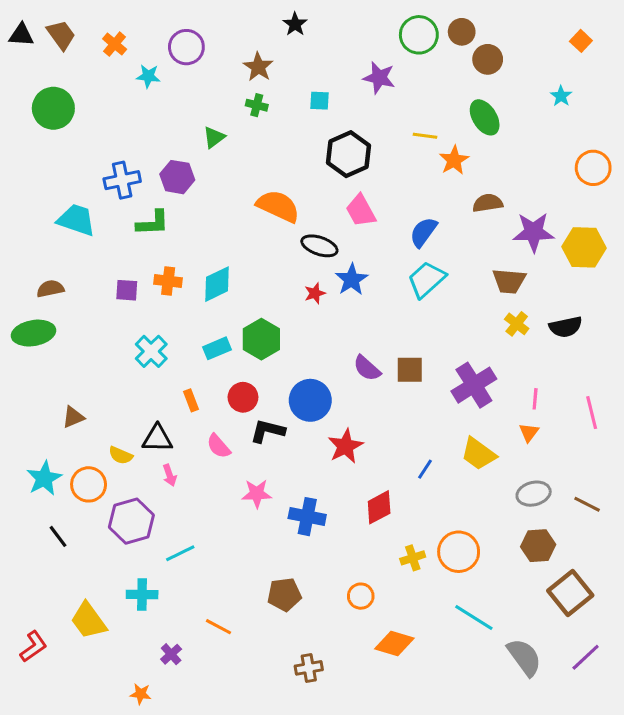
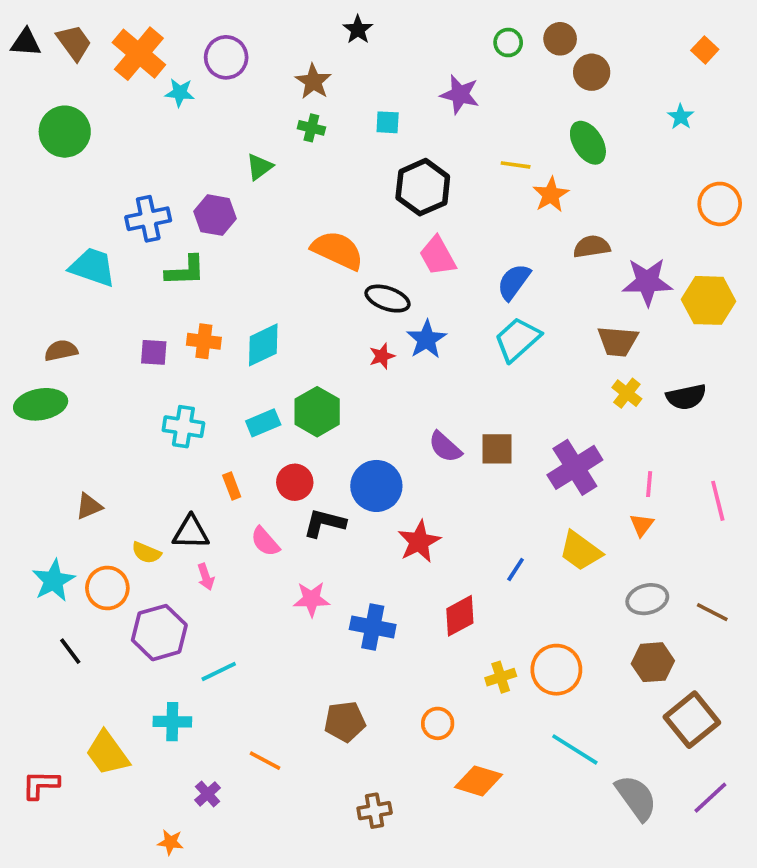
green circle: (419, 35) -> (508, 43), size x0.6
orange cross: (115, 44) -> (139, 54), size x1.8
cyan cross: (151, 351) -> (183, 427), turned -36
red L-shape: (33, 647) -> (41, 785), turned -144

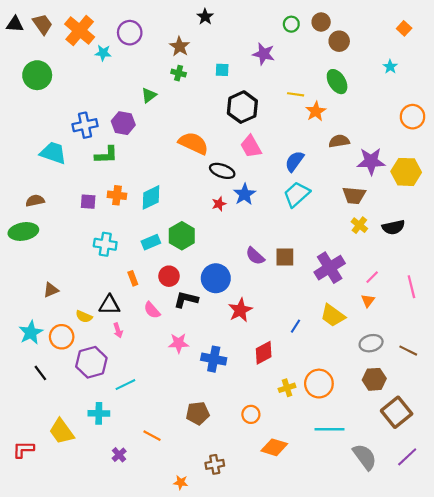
pink line: (649, 484) -> (372, 277), turned 40
cyan line: (575, 749) -> (330, 429), turned -32
orange star: (170, 842) -> (181, 482), moved

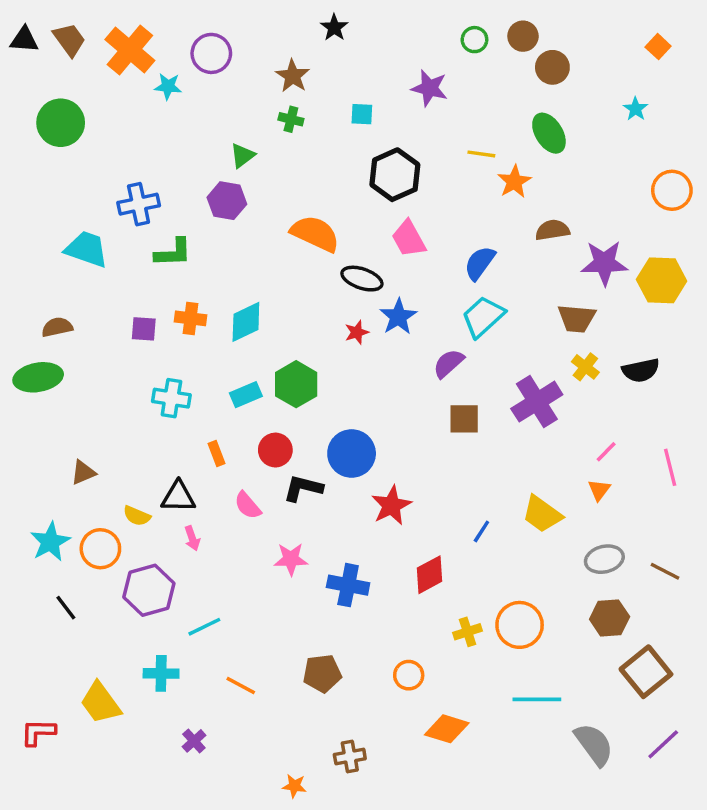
purple hexagon: (123, 123) -> (227, 201), moved
purple semicircle: (255, 256) -> (449, 363), moved, turned 96
purple cross: (330, 268) -> (537, 402), moved
orange line: (152, 436) -> (241, 686), moved

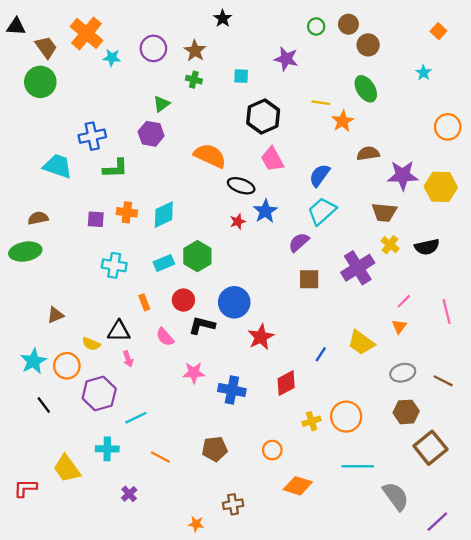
brown trapezoid: (69, 40) -> (46, 47), moved
purple circle: (211, 53) -> (153, 48), moved
purple line: (663, 744) -> (437, 522), moved

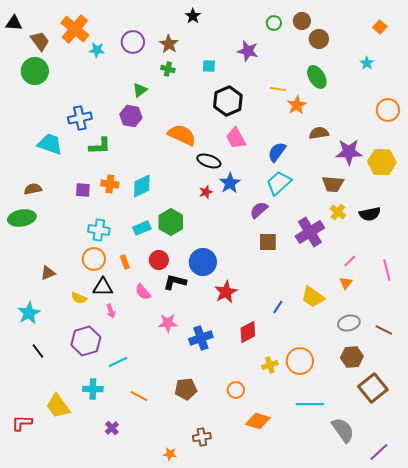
orange circle: (67, 366) -> (94, 259), moved
blue cross: (232, 390) -> (201, 338), turned -30

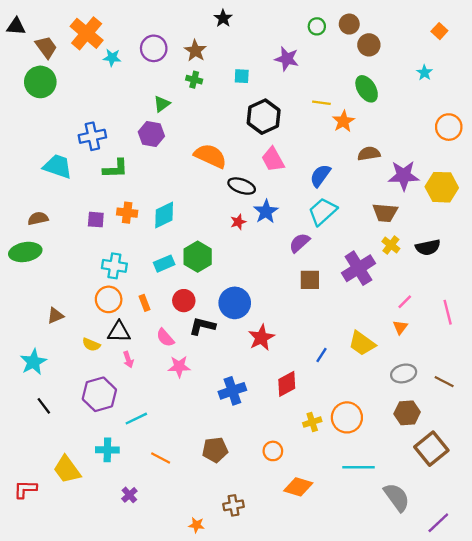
pink star: (168, 323) -> (179, 367), moved

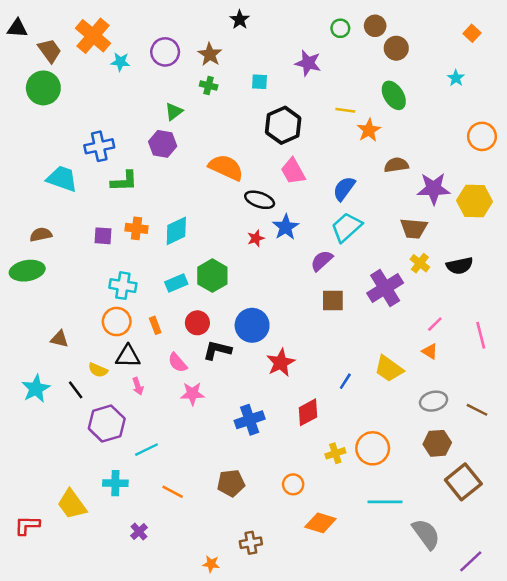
brown triangle: (55, 316) -> (59, 339), turned 36
orange triangle: (400, 327) -> (430, 351), turned -35
black line: (44, 406) -> (76, 390), moved

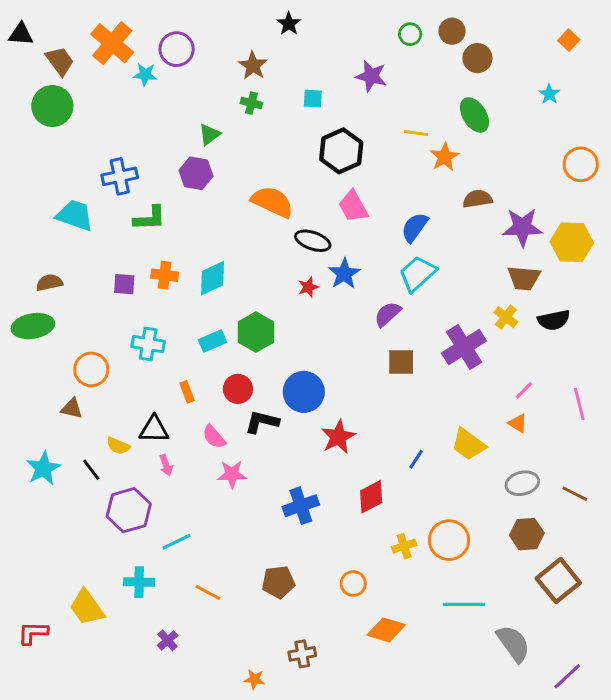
purple circle: (165, 52) -> (177, 49), moved
brown trapezoid: (414, 228) -> (524, 278), moved
orange circle: (117, 322) -> (91, 369), moved

